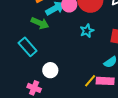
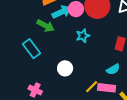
cyan star: (87, 31) -> (83, 36), moved
white circle: (50, 70) -> (65, 68), moved

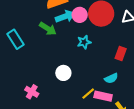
cyan rectangle: (32, 49) -> (15, 39), moved

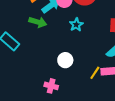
pink cross: (32, 92) -> (51, 86), moved

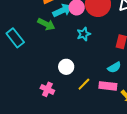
yellow line: (95, 73) -> (84, 84), moved

